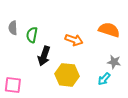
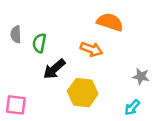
orange semicircle: (109, 30) -> (110, 22), moved
black arrow: (44, 56) -> (54, 69), turned 30
cyan arrow: (104, 79) -> (132, 107), moved

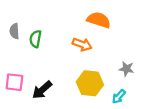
black arrow: (54, 69) -> (42, 90), moved
yellow hexagon: (83, 93) -> (90, 83), moved
pink square: (16, 105) -> (14, 82), moved

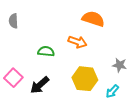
gray semicircle: (14, 31) -> (13, 21), moved
green semicircle: (35, 39) -> (46, 51), moved, turned 84
pink square: (14, 82) -> (13, 78), turned 36

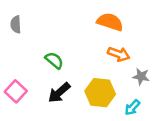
orange arrow: (78, 42) -> (119, 54), moved
green semicircle: (46, 51) -> (54, 60), turned 35
black arrow: (40, 85) -> (59, 93), moved

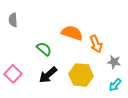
orange semicircle: (110, 22) -> (72, 33), moved
orange arrow: (119, 54) -> (96, 44), turned 48
cyan arrow: (132, 107) -> (115, 85), moved

